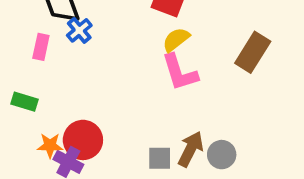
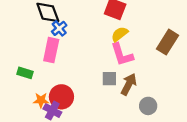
pink rectangle: (41, 47) -> (51, 50), moved, size x1.5
brown arrow: (191, 149) -> (129, 84), moved
gray square: (160, 158) -> (109, 79), moved

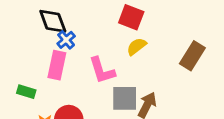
pink L-shape: (122, 55) -> (102, 70), moved
gray square: (109, 79) -> (125, 98), size x1.5

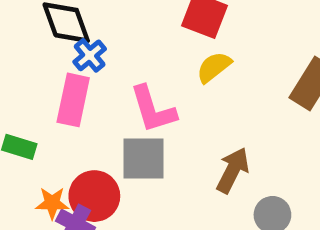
gray square: (125, 98) -> (144, 159), moved

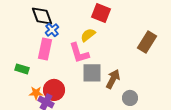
yellow semicircle: (214, 67) -> (88, 35), moved
gray square: (144, 159) -> (92, 73), moved

